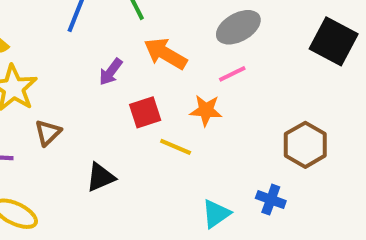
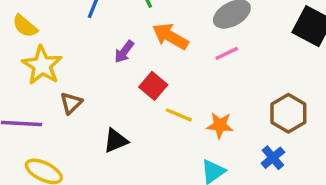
orange star: (206, 110) -> (220, 125), moved
red square: (145, 112) -> (153, 86), turned -32
blue cross: (271, 200) -> (273, 158), moved, turned 30

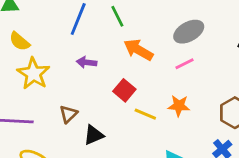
purple arrow: (124, 52) -> (87, 62), moved, turned 60
brown triangle: (71, 103) -> (68, 114), moved
orange star: (220, 125) -> (179, 106), moved

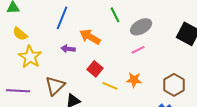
green line: (117, 16) -> (115, 15), moved
orange arrow: (138, 50) -> (90, 37), moved
brown triangle: (68, 114) -> (55, 86), size x1.5

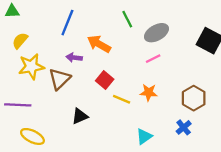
yellow semicircle: (20, 34) -> (20, 41), turned 91
yellow star: (30, 57) -> (31, 67), turned 30
brown triangle: (55, 86) -> (60, 79), moved

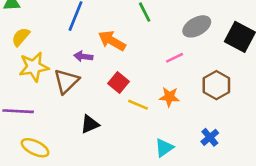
gray ellipse: (157, 33) -> (197, 26), moved
brown hexagon: (194, 98) -> (216, 85), moved

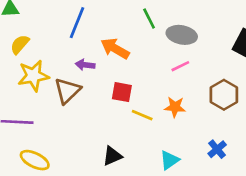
gray ellipse: (197, 26) -> (182, 35), moved, turned 40
red square: (119, 83) -> (122, 92), turned -30
black triangle: (90, 124) -> (112, 156), moved

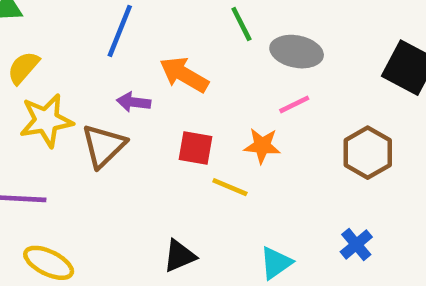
orange star: (175, 107) -> (262, 146), moved

